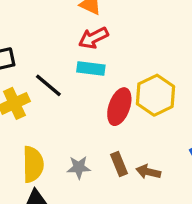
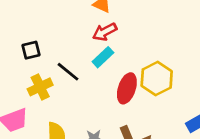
cyan rectangle: (91, 68) -> (103, 57), turned -50

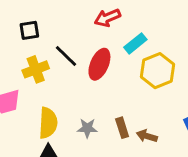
cyan rectangle: (103, 57) -> (135, 43), moved
red ellipse: (127, 88) -> (99, 64), moved

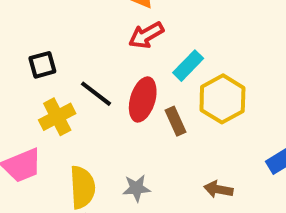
brown rectangle: (122, 128) -> (175, 121), moved

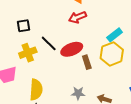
cyan rectangle: (188, 66) -> (115, 35), moved
red ellipse: (143, 99) -> (72, 49), turned 45
gray star: (136, 188) -> (78, 93), moved

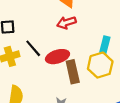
cyan rectangle: (115, 35) -> (105, 45), turned -42
brown rectangle: (87, 62) -> (73, 72), size x1.5

